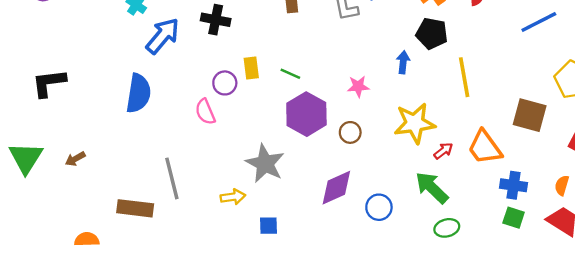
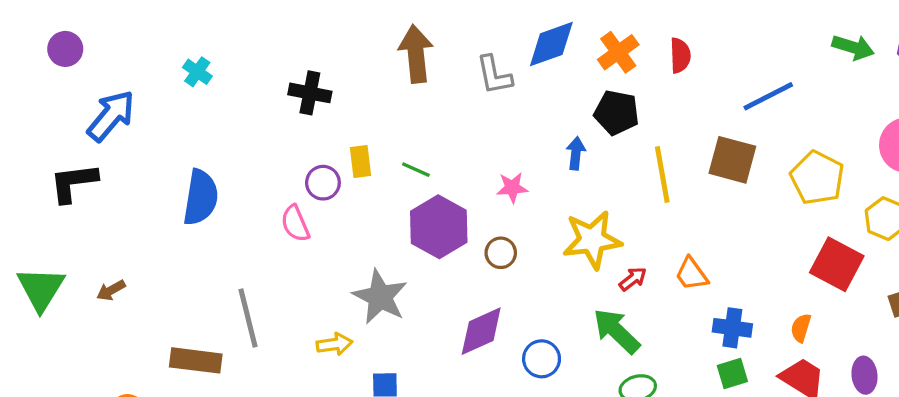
blue arrow: (163, 36) -> (111, 116), moved
brown square: (530, 115) -> (732, 160), moved
orange trapezoid: (485, 147) -> (692, 274), size x0.7
green square: (514, 218) -> (732, 374), turned -35

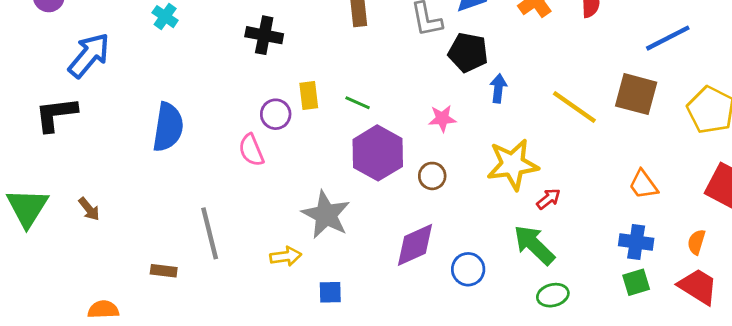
black pentagon: (617, 113) -> (468, 52), moved
yellow line: (662, 175) -> (574, 107), turned -45
orange trapezoid: (692, 274) -> (643, 185), moved
brown arrow: (111, 290) -> (89, 209), turned -100
brown rectangle: (196, 360) -> (164, 271), size x0.6

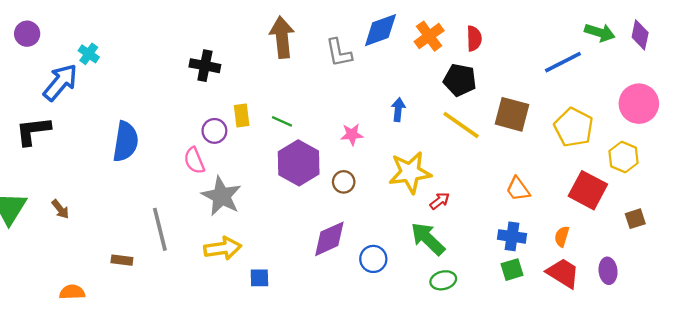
cyan cross: (165, 17) -> (89, 54), moved
blue line: (668, 38) -> (563, 62), moved
black pentagon: (468, 52) -> (460, 80), moved
gray star: (326, 215) -> (222, 196), moved
yellow arrow: (286, 256) -> (223, 248), size x1.4

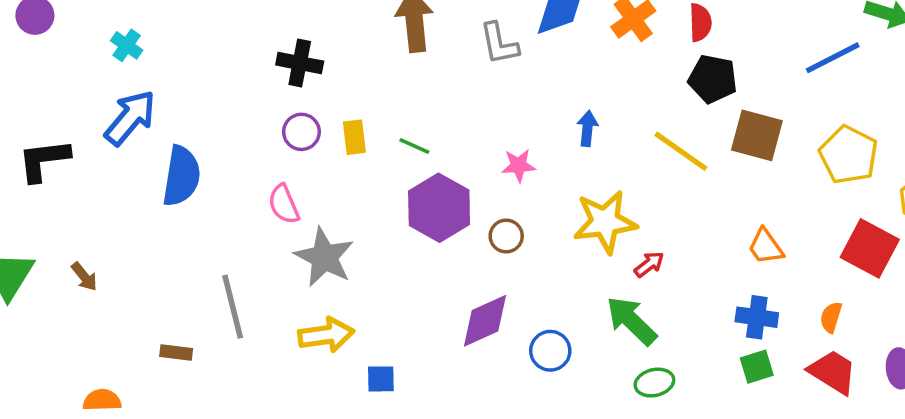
black pentagon: (460, 80) -> (713, 79), moved
blue arrow: (60, 82) -> (130, 118), moved
purple circle: (214, 131) -> (301, 132), moved

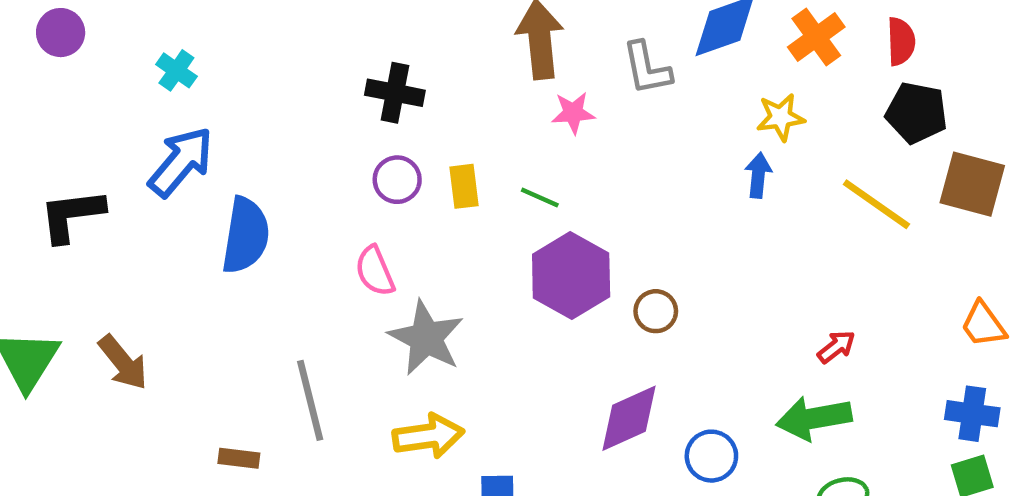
pink star: (519, 165) -> (573, 113), moved
yellow star: (605, 222) -> (781, 117), moved, size x0.6
brown arrow: (84, 277) -> (123, 362), size x1.5
green arrow: (631, 321) -> (814, 418), turned -54

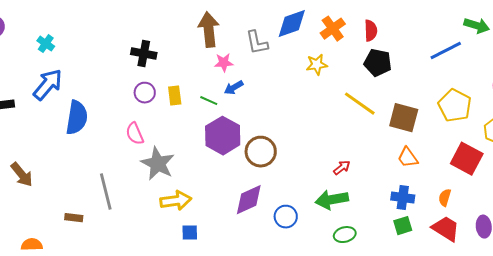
blue arrow: (758, 175) -> (234, 88), moved, turned -126
brown square: (972, 184) -> (404, 118), moved
brown circle: (656, 311) -> (261, 152), size x1.6
yellow arrow: (428, 436) -> (176, 201), moved

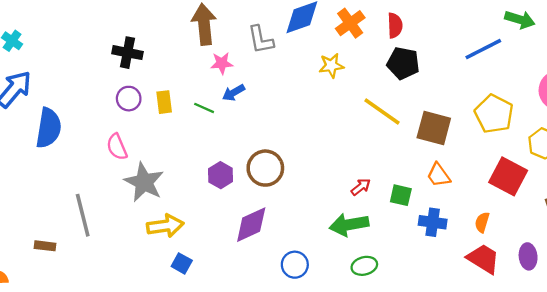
purple hexagon: (223, 136) -> (221, 175), moved, size x0.6
blue circle: (286, 217) -> (295, 265), moved
green square: (403, 226) -> (401, 195), moved, turned 30
blue square: (190, 233) -> (182, 263), turned 30

